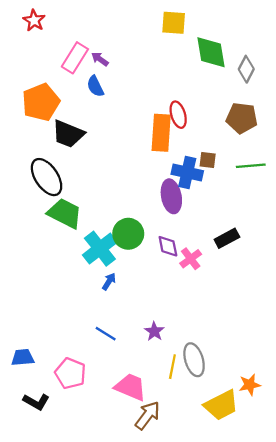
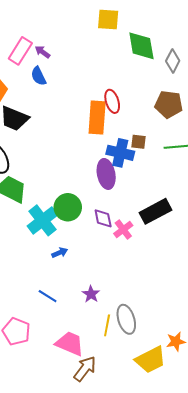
black rectangle: (227, 238) -> (156, 211), size x1.4
blue arrow: (109, 281) -> (60, 253), moved, turned 35

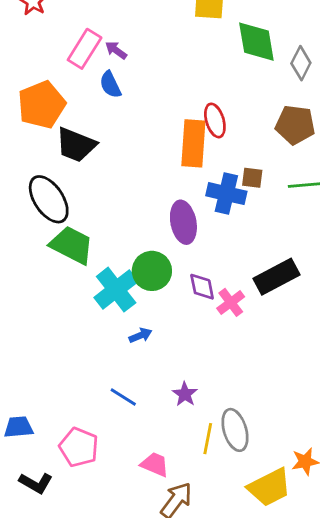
purple ellipse: (106, 174) -> (183, 222), moved
pink trapezoid: (70, 344) -> (155, 464), size x0.7

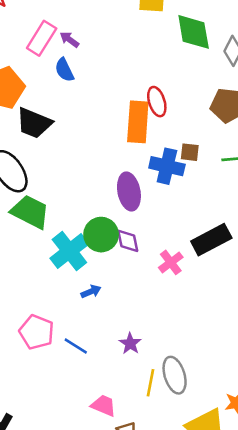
purple diamond: (202, 287) -> (128, 241), moved
pink pentagon: (79, 447) -> (37, 332), moved

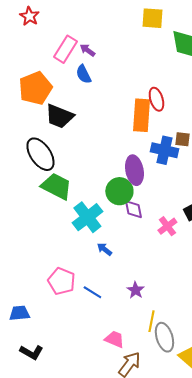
green circle: (101, 235) -> (119, 191), moved
blue arrow: (91, 292) -> (104, 249), turned -119
gray ellipse: (175, 375) -> (164, 337), moved

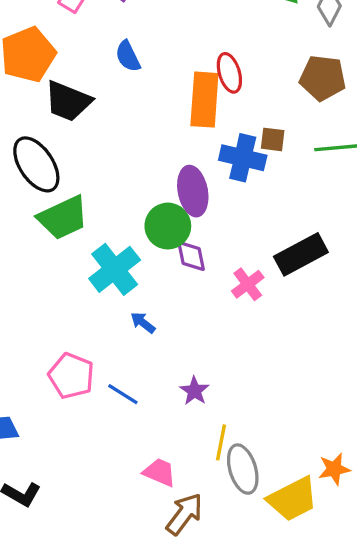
blue semicircle: (83, 74) -> (128, 56), moved
green trapezoid: (56, 186) -> (63, 218), turned 128

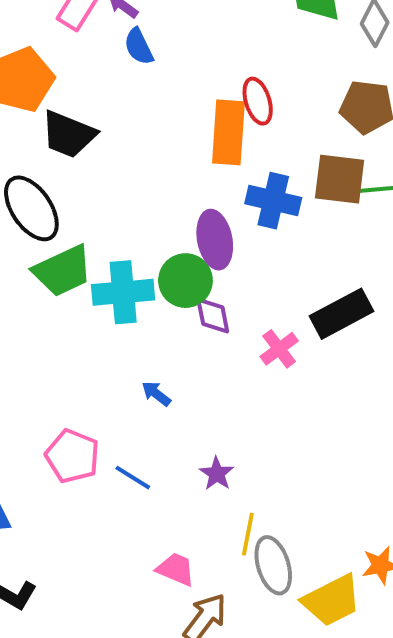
blue semicircle: (128, 56) -> (139, 47), moved
brown square: (273, 139) -> (340, 179), moved, size x1.8
cyan cross: (115, 269) -> (123, 292), moved, turned 33

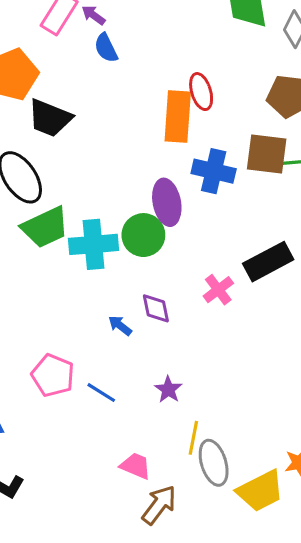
purple diamond: (213, 316) -> (156, 308), moved

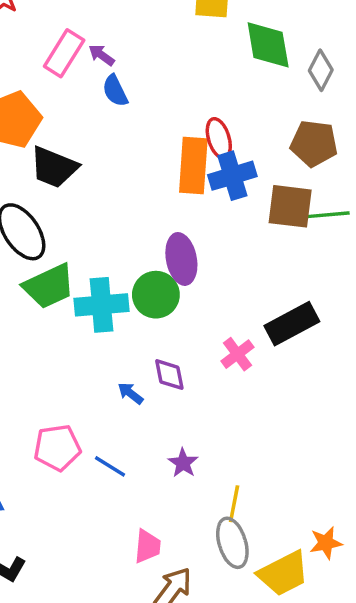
blue cross: (214, 171) -> (232, 176), moved, turned -30
pink pentagon: (53, 375) -> (57, 448), turned -30
yellow line: (193, 438) -> (234, 504), moved
pink trapezoid: (136, 466) -> (147, 546), turned 72

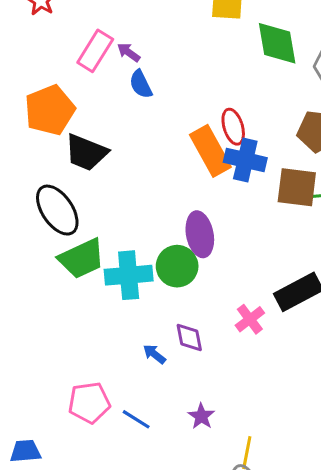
orange rectangle: (193, 166) -> (210, 151), turned -33
blue cross: (232, 176) -> (245, 160), turned 30

